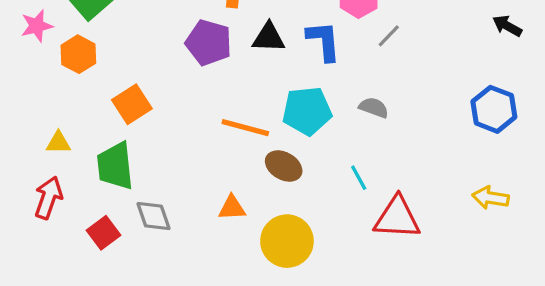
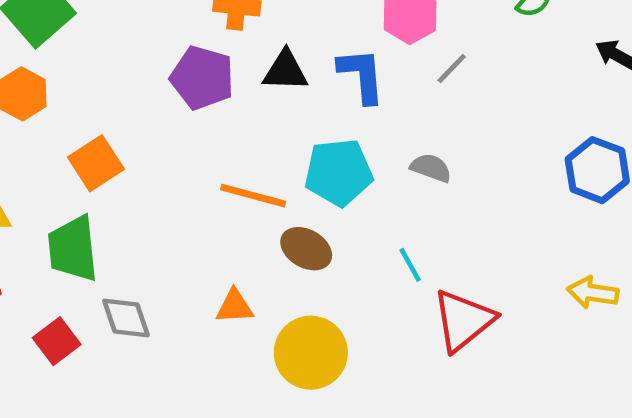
red triangle: (397, 218) -> (463, 320), turned -42

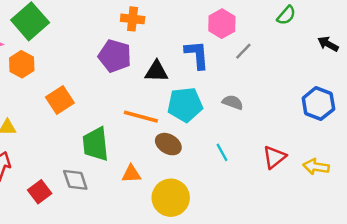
black triangle: (285, 71) -> (156, 71), moved
green trapezoid: (73, 249) -> (96, 144), moved
red triangle: (463, 320) -> (274, 157), moved, size x0.7

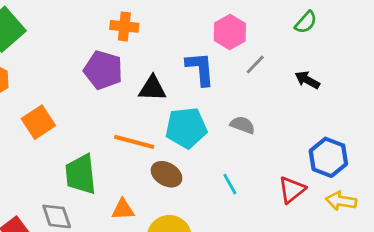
black arrow: (328, 44) -> (307, 80), moved
blue hexagon: (318, 104) -> (328, 157), moved

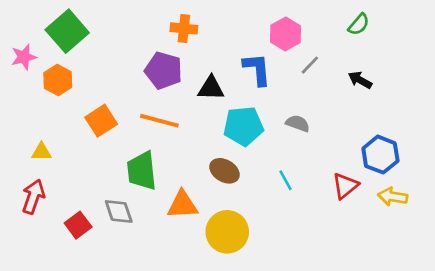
orange line: (134, 142) -> (159, 121), moved
orange triangle: (123, 209) -> (182, 205), size x1.4

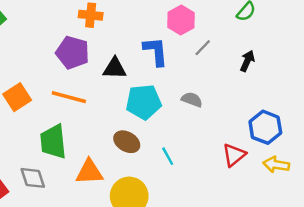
black arrow: (360, 80) -> (247, 61), turned 85
cyan line: (286, 180) -> (168, 156), moved

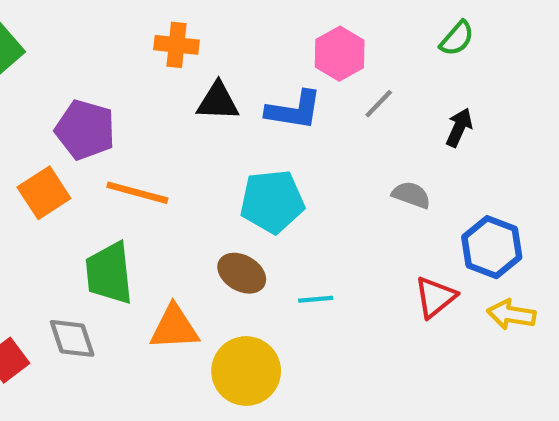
blue L-shape: (156, 51) -> (294, 110), turned 104
purple pentagon: (73, 53) -> (85, 130), moved
black triangle: (115, 68) -> (218, 101), moved
gray semicircle: (192, 100) -> (411, 195), moved
cyan line: (168, 156) -> (316, 299), turned -66

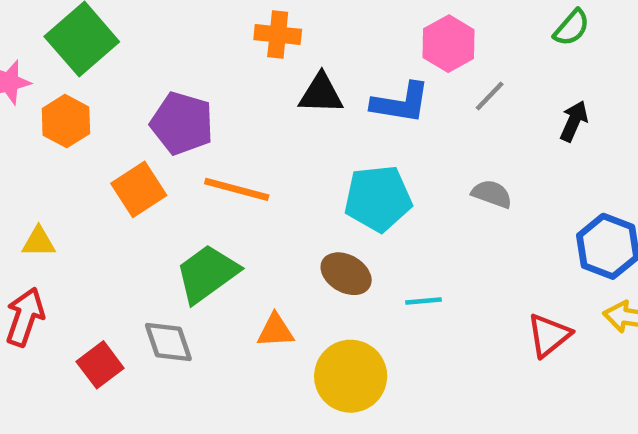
gray semicircle: (411, 195) -> (492, 194), moved
green trapezoid: (109, 273) -> (207, 274), turned 60
red triangle: (435, 297) -> (549, 335), moved
orange triangle: (174, 328) -> (275, 331), size x0.7

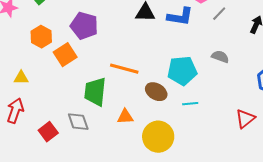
orange hexagon: (66, 121) -> (41, 37), moved
orange line: (237, 189) -> (124, 69), moved
cyan pentagon: (378, 199) -> (182, 71), moved
green trapezoid: (207, 274) -> (95, 92), turned -48

